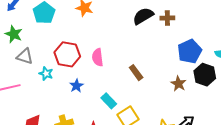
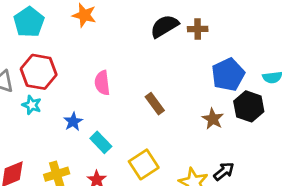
red hexagon: (67, 54) -> (39, 72), moved
cyan rectangle: (109, 101) -> (101, 142), moved

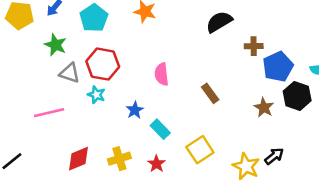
brown cross: (198, 29) -> (254, 46), moved

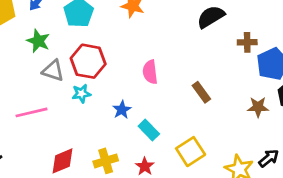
cyan star: (96, 95) -> (81, 94), turned -30
brown star: (264, 107) -> (258, 107), turned -30

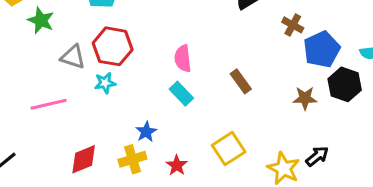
green star: (38, 41) -> (41, 20), moved
brown cross: (247, 42) -> (293, 25), turned 30
blue star: (122, 110) -> (146, 132), moved
cyan rectangle: (149, 130) -> (181, 94), moved

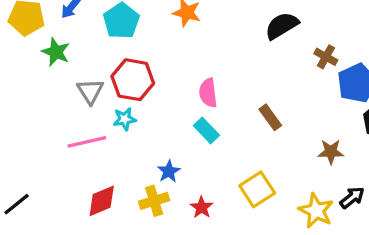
gray triangle: (73, 57) -> (90, 91), turned 40
brown star: (305, 98) -> (331, 152), moved
pink line: (49, 104) -> (87, 142), moved

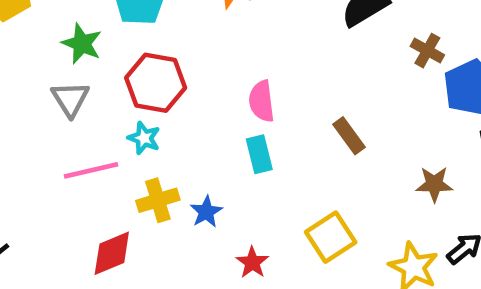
green star: (56, 52) -> (82, 44), moved
gray triangle: (90, 91) -> (70, 99), moved
cyan star: (125, 119) -> (144, 138), turned 30
cyan rectangle: (206, 130) -> (259, 154), turned 30
yellow cross: (154, 201) -> (158, 200), moved

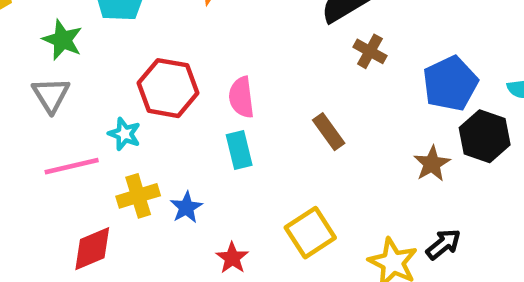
brown cross: (427, 51) -> (370, 51), moved
red hexagon: (156, 83) -> (168, 88), moved
brown star: (434, 184) -> (432, 164), moved, turned -30

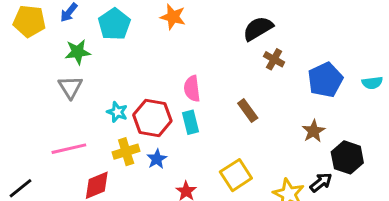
green star: (62, 40) -> (78, 52), turned -30
red hexagon: (168, 88) -> (152, 118), moved
black hexagon: (485, 136) -> (347, 157), moved
pink line: (72, 166) -> (69, 149), moved

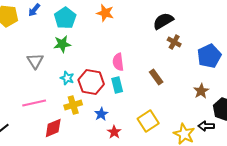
green star: (78, 52) -> (62, 44), moved
blue star: (157, 159) -> (101, 114), moved
black arrow: (321, 182) -> (206, 126), turned -140

